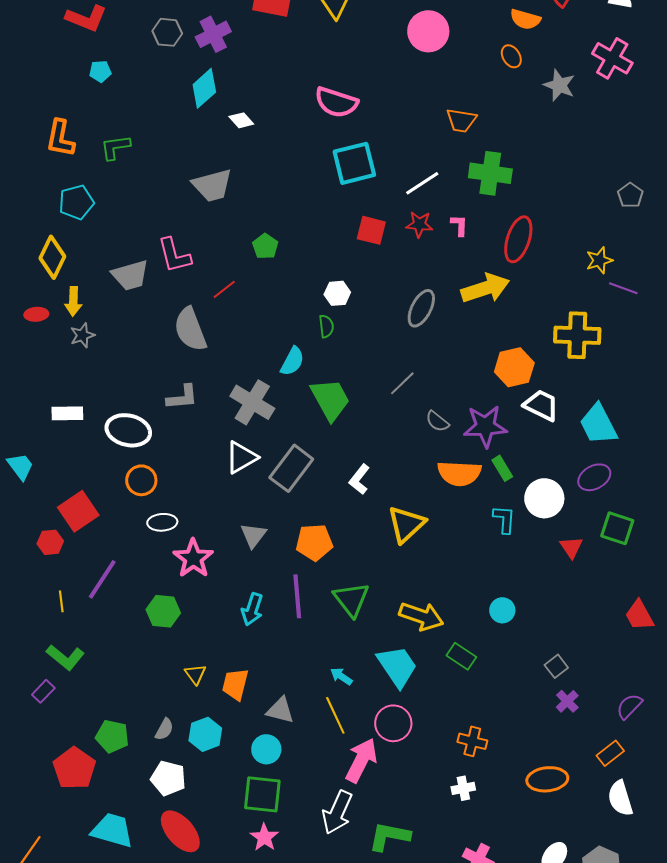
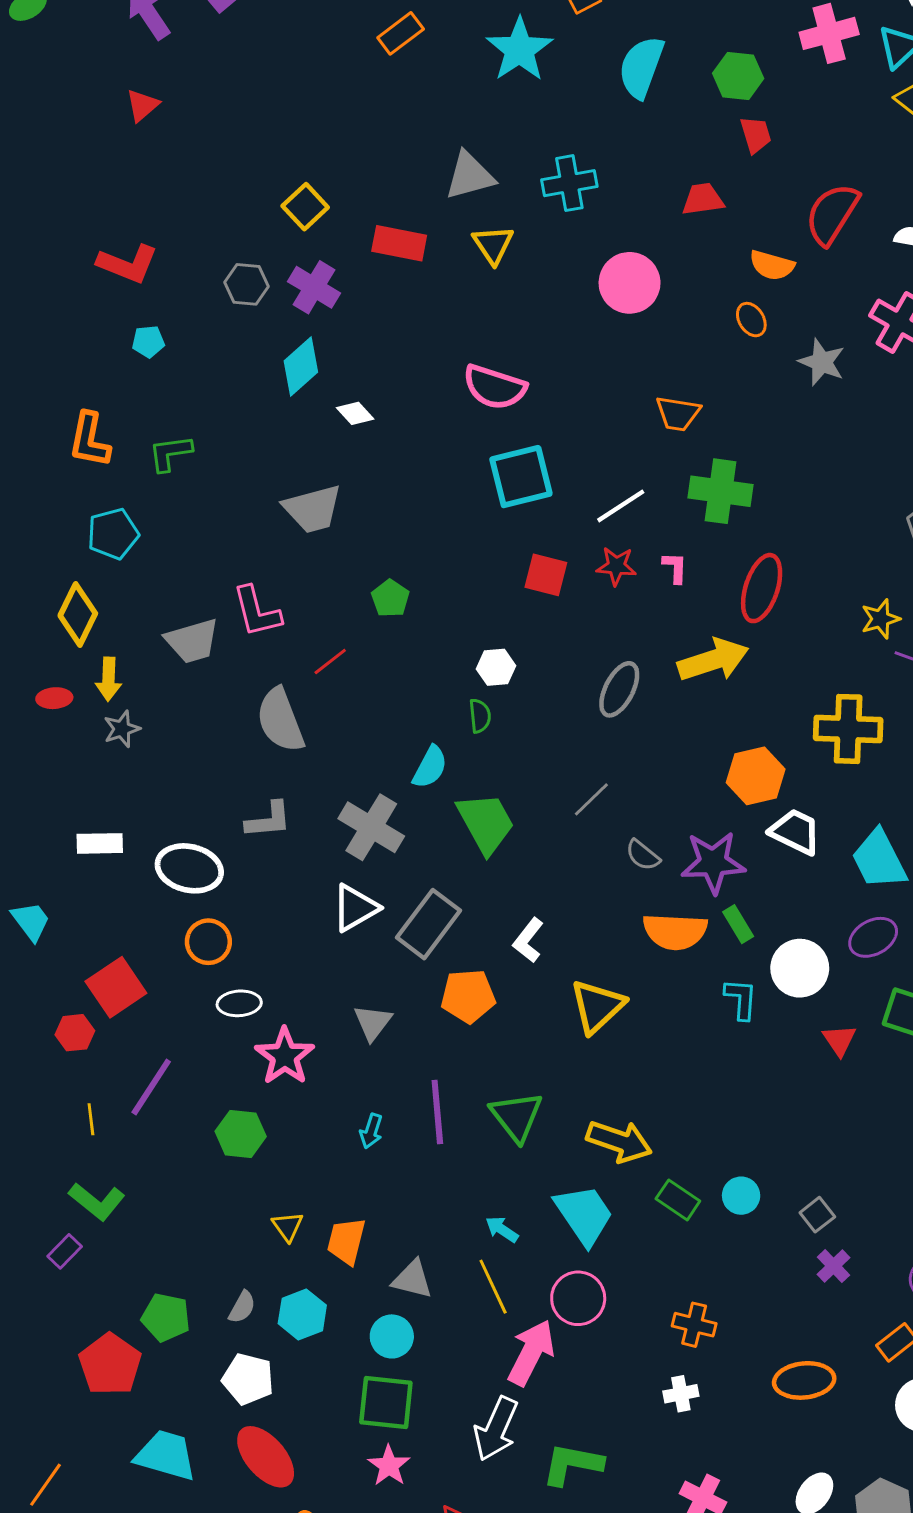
purple cross: (213, 34) -> (314, 287), turned -32
orange pentagon: (314, 542) -> (468, 996), moved
cyan arrow: (252, 609) -> (371, 1131), size x0.7
cyan circle: (502, 610) -> (741, 1196), moved

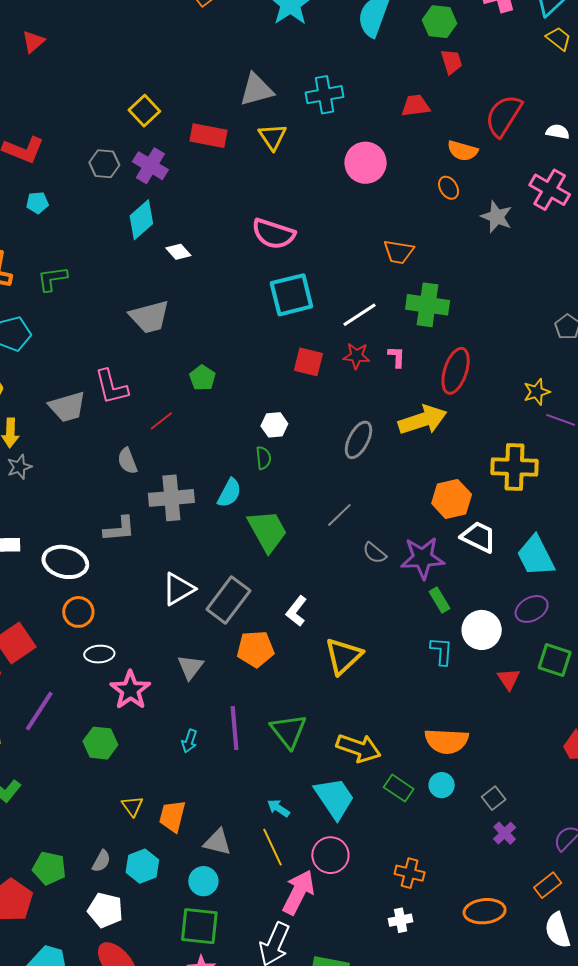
gray semicircle: (280, 720) -> (127, 461), size x0.6
gray cross: (371, 827) -> (171, 498), moved, turned -36
orange semicircle: (675, 931) -> (447, 741), moved

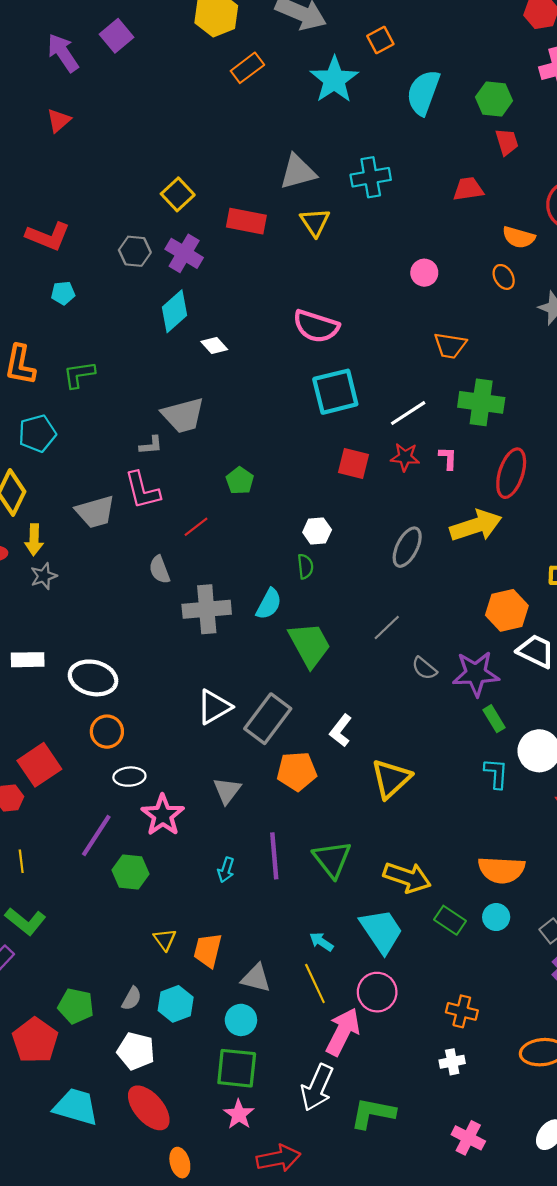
pink circle: (366, 163) -> (424, 273), moved, size x0.6
gray L-shape: (119, 529) -> (151, 445), moved, size x0.7
purple line: (39, 711) -> (96, 836), moved

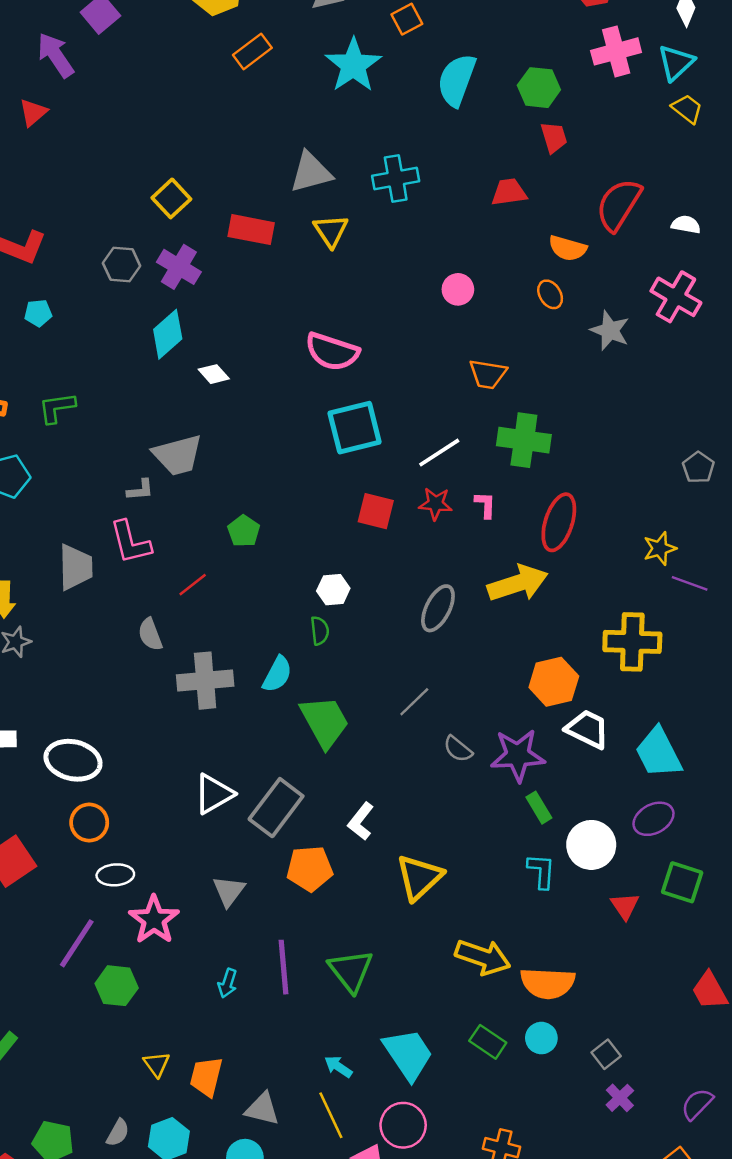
purple arrow: (63, 53) -> (56, 55), moved
gray trapezoid: (95, 512) -> (75, 567), turned -75
yellow arrow: (407, 877) -> (483, 957), moved

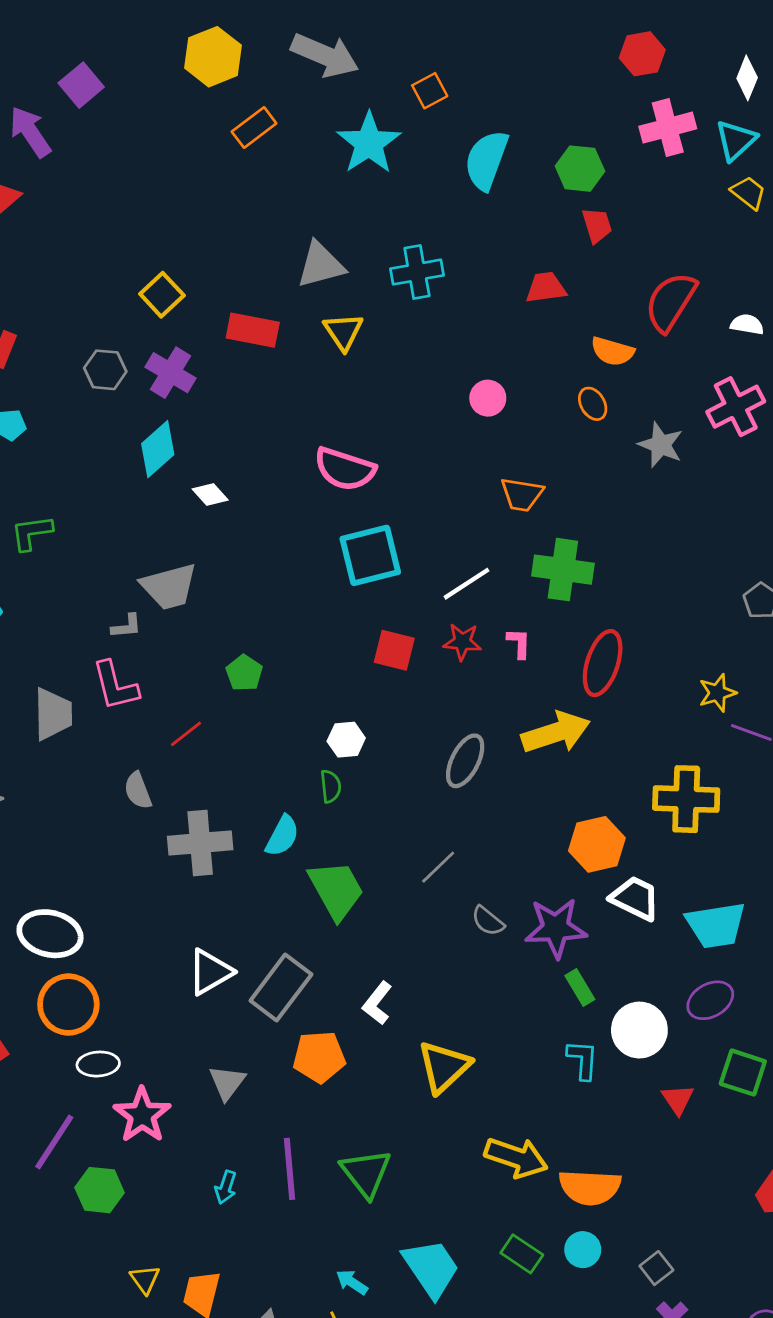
pink cross: (676, 297) -> (736, 407), turned 33
cyan trapezoid: (658, 753) -> (716, 925), turned -72
orange circle: (89, 823) -> (68, 1005), size x1.4

